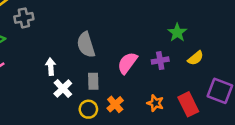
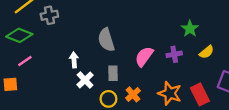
orange star: (155, 103) -> (170, 93), size x1.5

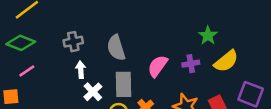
gray cross: (49, 15) -> (73, 42), moved
yellow semicircle: (207, 52) -> (226, 61), size x1.5
gray rectangle: (113, 73) -> (123, 84), size x1.5

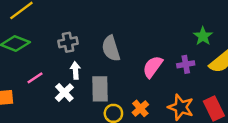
pink line: (27, 71) -> (35, 78), moved
gray rectangle: (123, 84) -> (100, 89), moved
white cross: (93, 92) -> (64, 93), moved

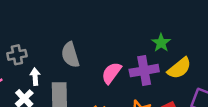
gray cross: (68, 42) -> (17, 55), moved
purple cross: (186, 64) -> (144, 71), size x1.6

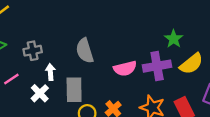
pink semicircle: (111, 73) -> (125, 68), turned -140

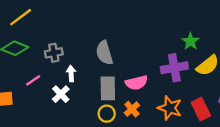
pink semicircle: (125, 68) -> (136, 83), moved
gray rectangle: (74, 90) -> (108, 88), moved

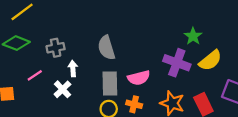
purple cross: (174, 68) -> (177, 63), turned 30
orange cross: (132, 109) -> (134, 104), turned -35

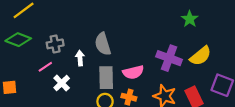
green star: (193, 36) -> (190, 19), moved
white arrow: (73, 69) -> (80, 58), moved
pink line: (35, 75) -> (45, 67), moved

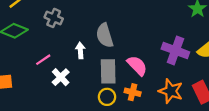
gray cross: (55, 44) -> (54, 18), moved, turned 35
pink semicircle: (133, 72) -> (137, 66), turned -120

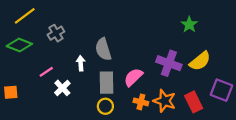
gray cross: (54, 18) -> (56, 33), turned 35
pink semicircle: (137, 66) -> (133, 77), turned -90
orange cross: (133, 92) -> (141, 102), moved

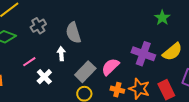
gray semicircle: (103, 49) -> (73, 33), moved
gray rectangle: (106, 83) -> (85, 72), turned 45

